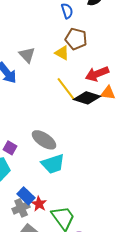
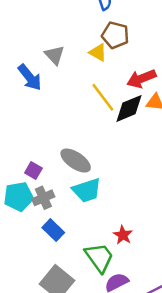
black diamond: (87, 98) -> (129, 108), turned -40
red star: (39, 204) -> (123, 235), moved
gray cross: (21, 208) -> (43, 198), moved

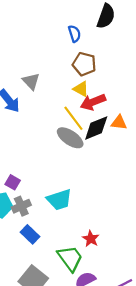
yellow triangle: (98, 53) -> (81, 89), moved
red arrow: (141, 79) -> (93, 102), moved
gray ellipse: (76, 161) -> (70, 138), moved

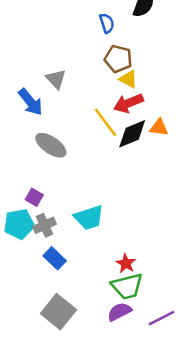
yellow triangle: (81, 89) -> (128, 79), moved
gray ellipse: (70, 138) -> (51, 145), moved
green trapezoid: (70, 258) -> (127, 286), moved, turned 112

